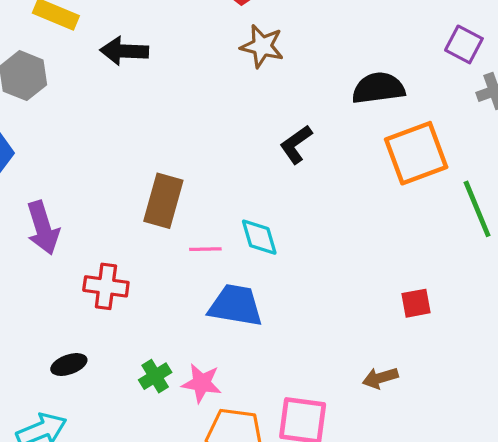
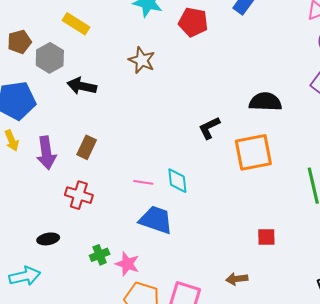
brown star: (262, 46) -> (142, 60), moved
black arrow: (124, 51) -> (82, 86), moved
orange square: (416, 153) -> (253, 152), moved
brown rectangle: (163, 201) -> (87, 147), moved, size x0.7

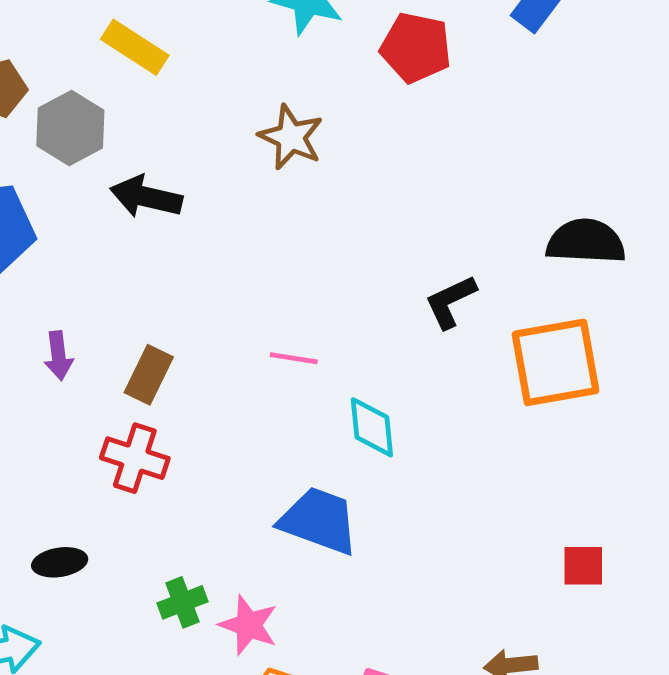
brown rectangle: (87, 147) -> (149, 375), moved
purple arrow: (46, 153) -> (58, 356), size x0.6
pink line: (143, 182) -> (294, 358), moved

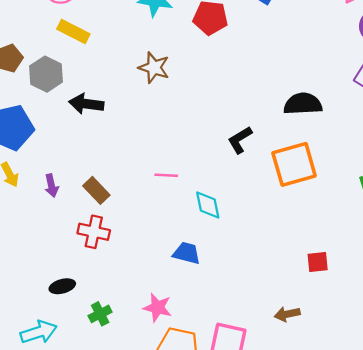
brown rectangle: (149, 375) -> (96, 190), turned -64
blue trapezoid: (319, 521) -> (187, 253), size x0.7
green cross: (182, 602) -> (100, 314), moved

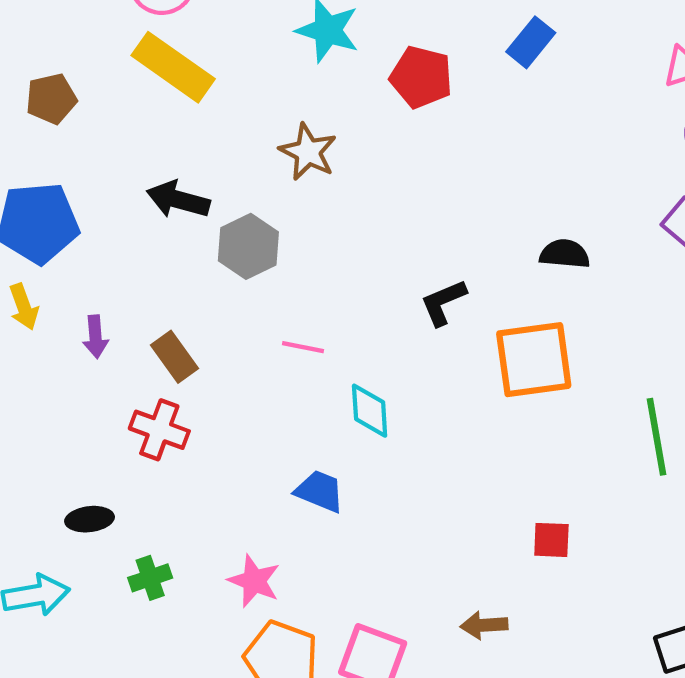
yellow rectangle: (73, 32) -> (173, 67), size x1.4
gray hexagon: (46, 74) -> (248, 246), moved
black semicircle: (303, 104) -> (565, 254), size x0.7

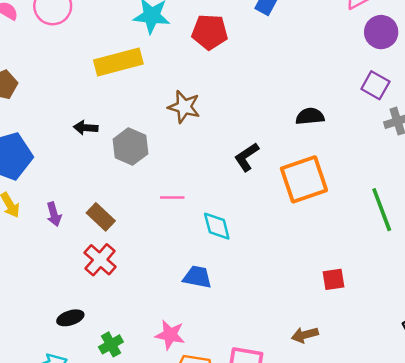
yellow rectangle: (173, 67) -> (118, 62), moved, turned -39
brown star: (308, 152) -> (184, 107), moved
black arrow: (178, 200) -> (86, 128), size x0.7
red cross: (159, 430) -> (100, 260), turned 32

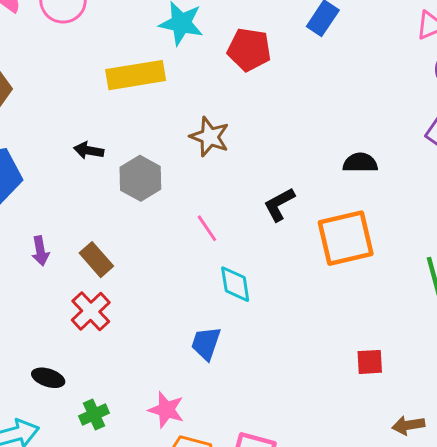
pink line: (172, 197) -> (207, 228), moved, turned 50
blue trapezoid: (197, 277) -> (206, 343), turned -88
black ellipse: (70, 318) -> (48, 378), turned 30
brown arrow: (305, 335) -> (408, 425), moved

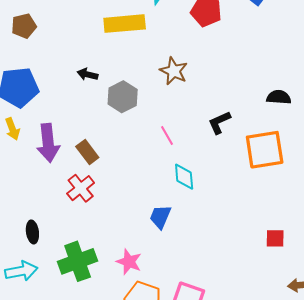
purple arrow: (40, 251) -> (48, 143), size x1.8
black ellipse: (48, 378) -> (32, 232), moved, turned 60
green cross: (94, 415) -> (78, 261), size x1.8

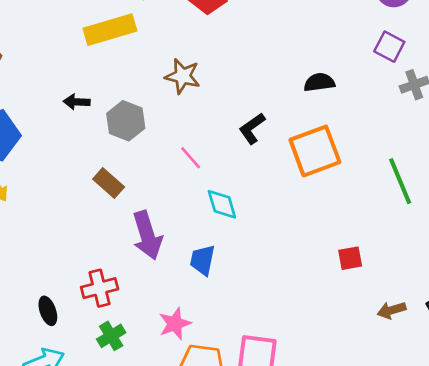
purple arrow: (48, 143) -> (147, 235), moved
brown rectangle: (87, 152) -> (109, 183), moved
red cross: (81, 188) -> (100, 288), moved, turned 36
green cross: (78, 261) -> (111, 336), size x0.6
pink star: (129, 262) -> (175, 324), turned -30

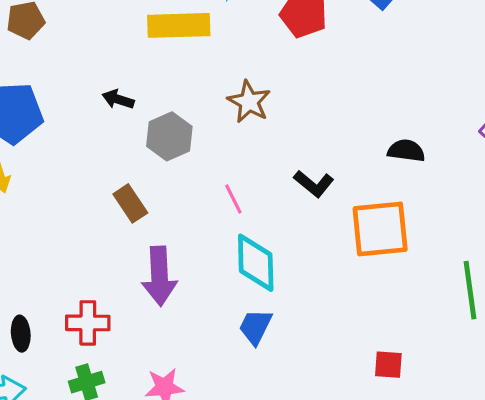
black L-shape: (252, 128) -> (314, 184), turned -120
cyan diamond: (222, 204) -> (256, 263), size x1.4
blue trapezoid: (203, 260) -> (255, 327), moved

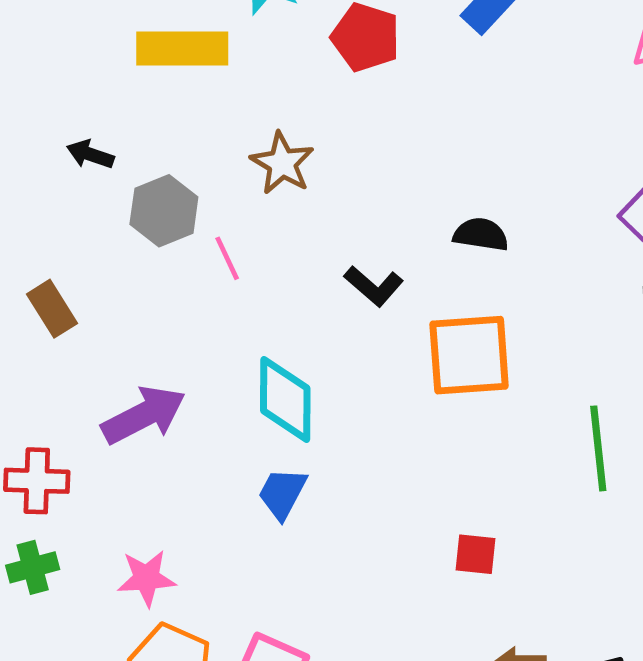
black semicircle: (406, 151) -> (481, 234), moved
pink line: (233, 199) -> (227, 258), moved
brown rectangle: (130, 203) -> (52, 309), moved
purple arrow: (159, 276) -> (144, 415), turned -116

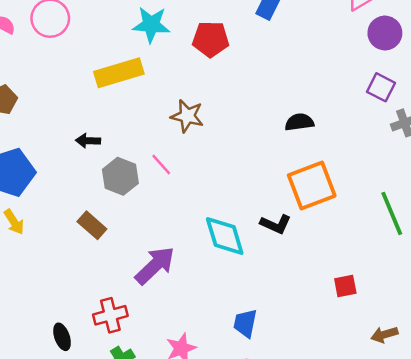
gray hexagon: (164, 211) -> (120, 176), moved
pink line: (227, 258) -> (161, 165), moved
black L-shape: (374, 286) -> (276, 224), moved
blue trapezoid: (282, 493) -> (245, 323), moved

